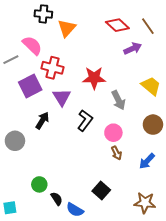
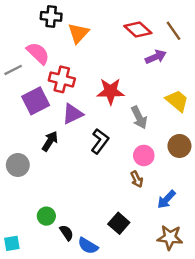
purple triangle: (62, 97) -> (72, 114), turned 36
pink circle: (113, 133) -> (144, 155), moved
blue arrow: (147, 161) -> (166, 199), moved

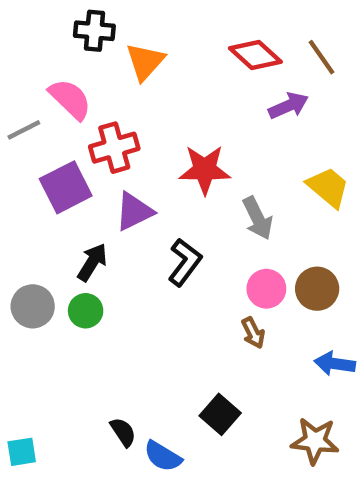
red cross: (62, 79) -> (114, 148), turned -30
brown circle: (179, 146) -> (317, 289), moved
blue arrow: (166, 199) -> (335, 364), moved, turned 54
green circle: (46, 216) -> (86, 311), moved

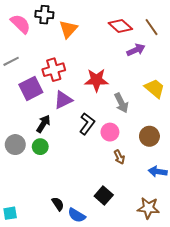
pink semicircle: (70, 99) -> (20, 24), moved
pink circle: (266, 289) -> (110, 132), moved

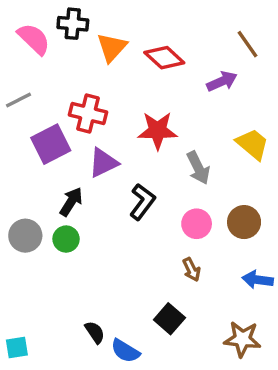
red diamond: (120, 26) -> (164, 58), moved
red cross: (54, 70) -> (88, 114), turned 30
pink circle: (110, 132) -> (197, 224), moved
brown arrow: (119, 157) -> (191, 270), moved

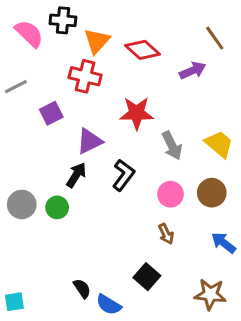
red cross: (88, 114) -> (85, 76), moved
purple square: (51, 144) -> (51, 113), moved, size x0.7
yellow trapezoid: (253, 144) -> (219, 144), moved
black arrow: (71, 202) -> (76, 175), moved
blue arrow: (258, 280) -> (224, 243), turned 30

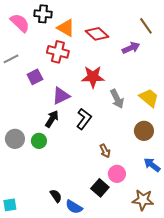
orange triangle: (97, 41) -> (66, 28), turned -42
pink circle: (171, 194) -> (117, 174), moved
brown arrow: (166, 234) -> (105, 151), moved

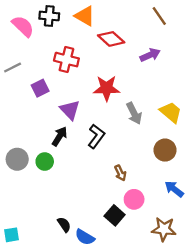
brown line: (146, 26) -> (159, 16), moved
orange triangle: (66, 28) -> (85, 16), moved
purple triangle: (61, 96) -> (70, 110), turned -48

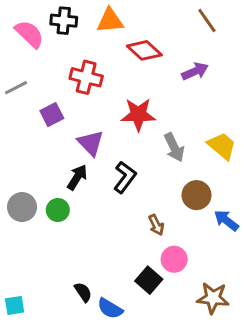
orange triangle: (85, 16) -> (110, 21), turned -35
brown circle: (165, 150) -> (197, 195), moved
blue arrow: (174, 189) -> (226, 220), moved

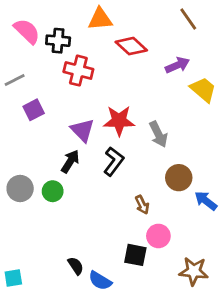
black cross: (64, 21) -> (58, 41), moved
purple square: (52, 115) -> (34, 110), moved
red star: (138, 115) -> (119, 121), moved
yellow trapezoid: (222, 146) -> (203, 89), moved
black square: (149, 280) -> (135, 255), turned -30

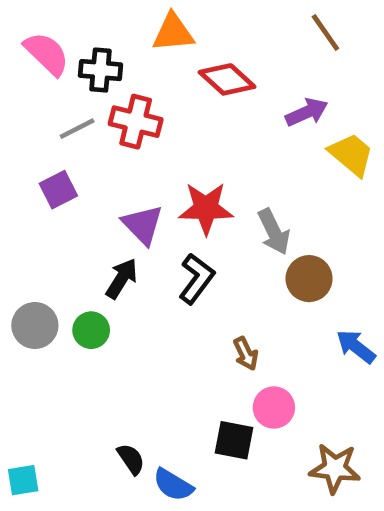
gray line: (15, 80) -> (77, 129), moved
brown circle: (179, 178) -> (309, 279), moved

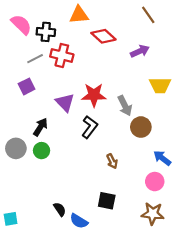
yellow trapezoid: (351, 154) -> (160, 85), moved, turned 140
black arrow: (122, 279) -> (40, 127), moved
pink circle: (274, 407) -> (155, 182), moved

